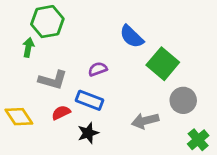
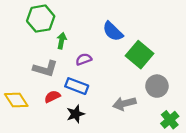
green arrow: (28, 47) -> (62, 41), moved

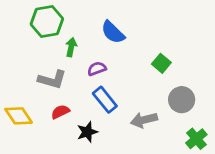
blue semicircle: (113, 31) -> (113, 32), moved
green square: (140, 55) -> (161, 63), size x0.6
blue rectangle: (77, 86) -> (105, 100), moved, turned 30

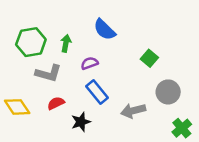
green hexagon: (47, 22) -> (31, 42), moved

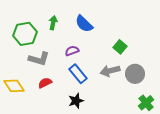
green arrow: (66, 43) -> (53, 23), moved
gray arrow: (133, 111) -> (110, 71), moved
black star: (81, 122) -> (76, 101), moved

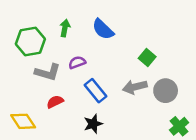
purple semicircle: (72, 51) -> (77, 62), moved
yellow diamond: (14, 86) -> (23, 121), moved

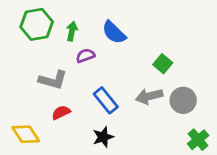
green hexagon: (30, 42) -> (37, 24), moved
purple semicircle: (77, 62) -> (85, 56), moved

